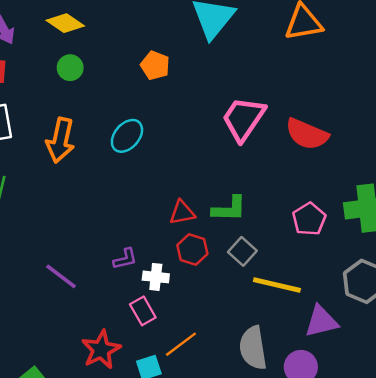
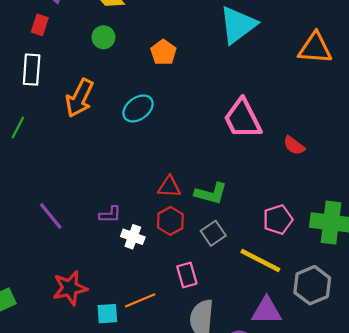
orange pentagon: (155, 65) -> (163, 52), moved
pink trapezoid: (243, 119) -> (243, 119), turned -75
red semicircle: (307, 134) -> (294, 146), size x0.6
yellow line: (277, 285) -> (260, 260), moved
pink rectangle: (143, 311) -> (187, 275), moved

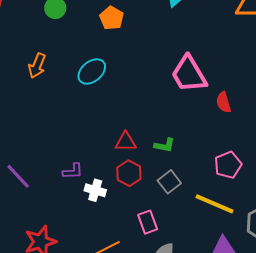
orange arrow: (80, 98) -> (37, 66), size x0.7
red semicircle: (294, 146) -> (224, 102), moved, turned 40
green L-shape: (211, 193) -> (164, 145), size x0.7

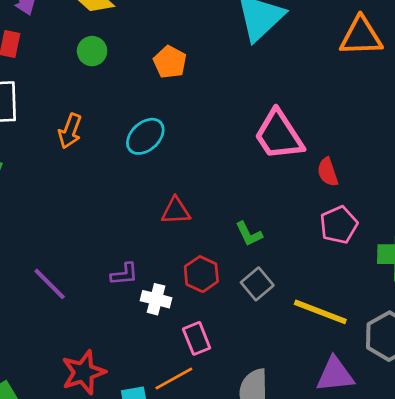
red triangle: (126, 142) -> (176, 211), moved
green L-shape: (164, 145) -> (249, 234), turned 55
pink pentagon: (228, 165) -> (339, 225), moved
pink rectangle: (148, 222) -> (197, 338), moved

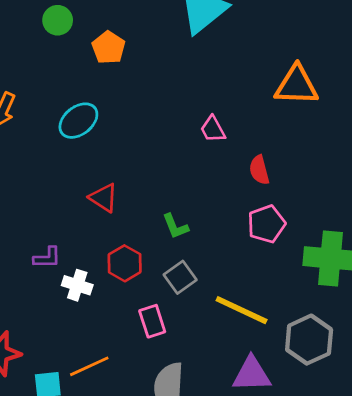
orange triangle: (361, 36) -> (296, 85), moved
green circle: (92, 51) -> (58, 20), moved
pink trapezoid: (279, 135) -> (213, 129), size x0.5
red triangle: (176, 211) -> (104, 198), turned 32
pink rectangle: (197, 338) -> (152, 321), moved

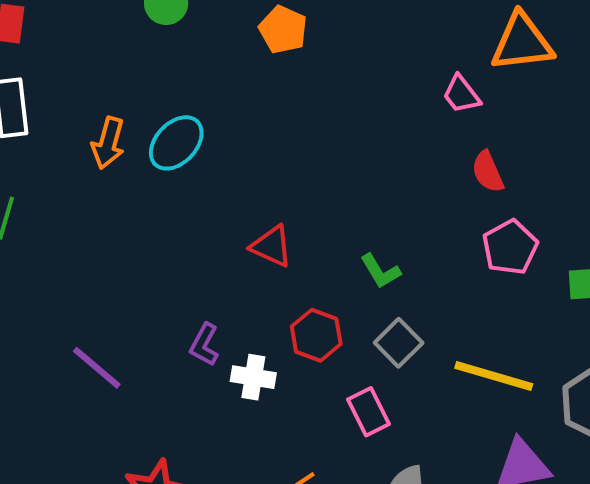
orange pentagon: (109, 48) -> (283, 30), moved
cyan ellipse: (78, 121) -> (176, 143), moved
pink trapezoid: (213, 129) -> (461, 94), moved
purple L-shape: (47, 258) -> (204, 345), turned 128

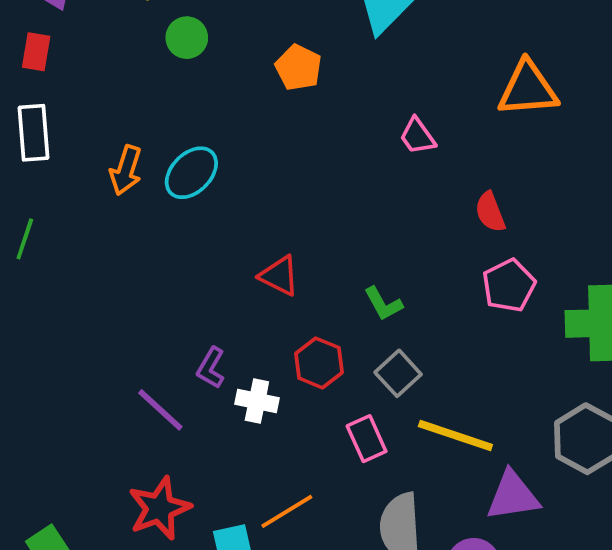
pink trapezoid: (461, 94) -> (417, 136), moved
purple line: (97, 368) -> (160, 410), moved
yellow line: (494, 376) -> (455, 436), moved

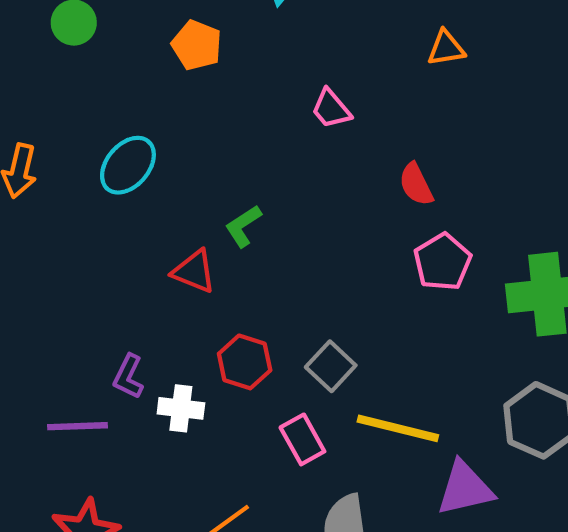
orange triangle: (528, 89) -> (446, 48), size x0.6
cyan ellipse: (191, 173) -> (128, 165), moved
green L-shape: (383, 304) -> (243, 226), moved, turned 90
purple line: (160, 410) -> (78, 426), turned -40

